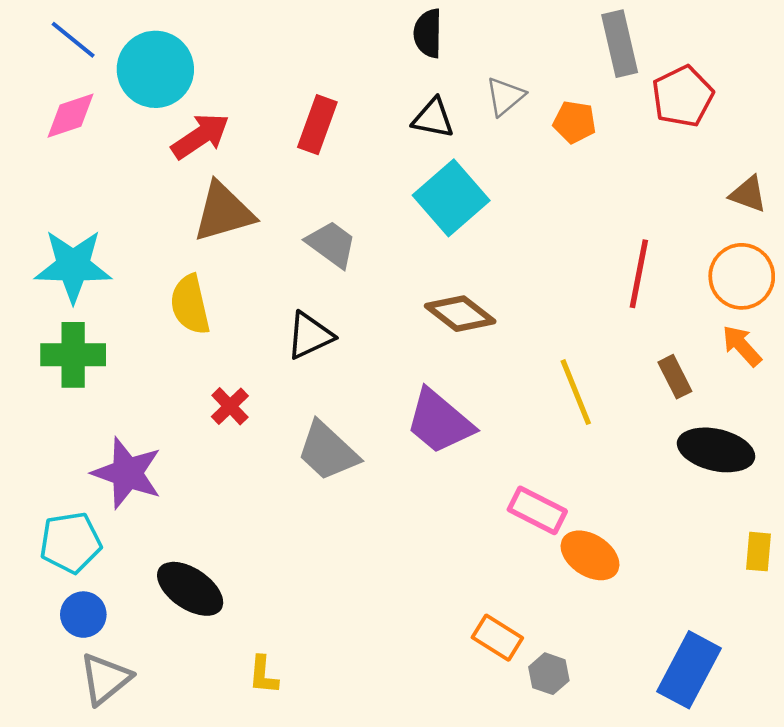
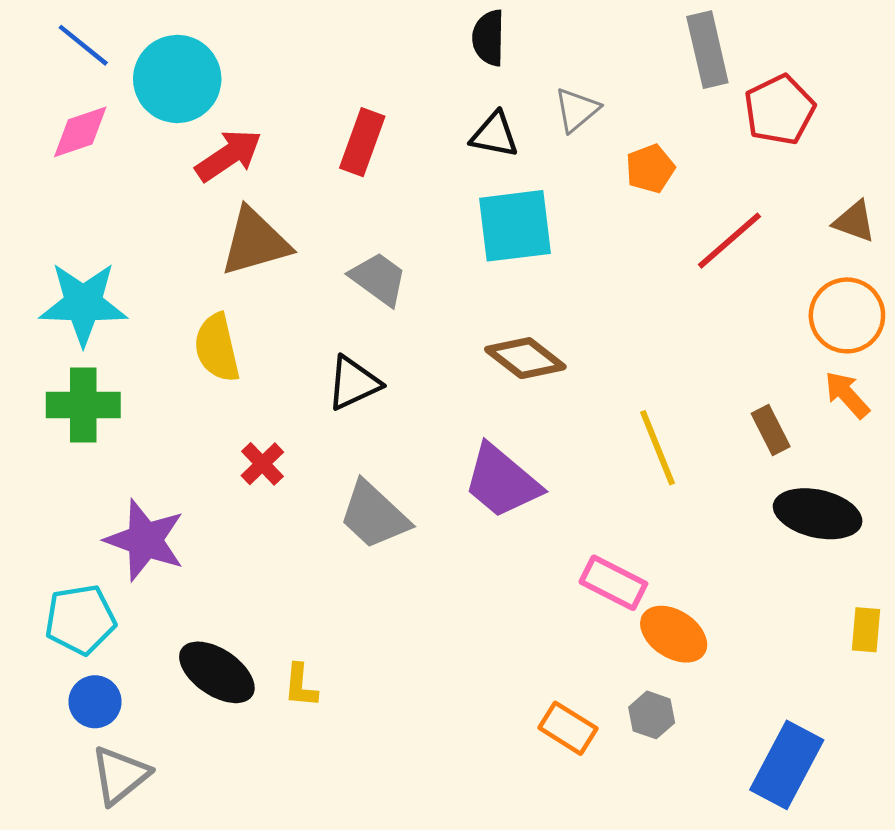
orange pentagon: (575, 122) -> (650, 169), moved, turned -30
cyan square: (451, 198) -> (515, 226), turned 34
red line: (639, 274) -> (729, 241), moved, turned 38
gray hexagon: (549, 674) -> (652, 715), moved
yellow L-shape: (263, 675) -> (301, 686), moved

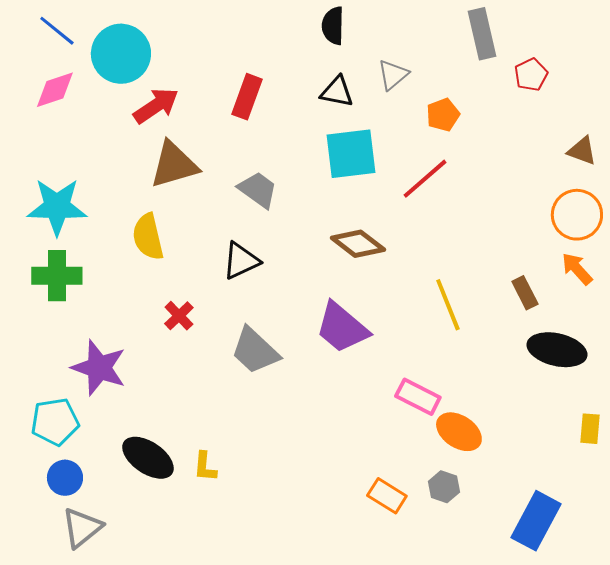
red pentagon: (779, 110) -> (531, 75), size x0.7
red line: (729, 241) -> (425, 179), moved

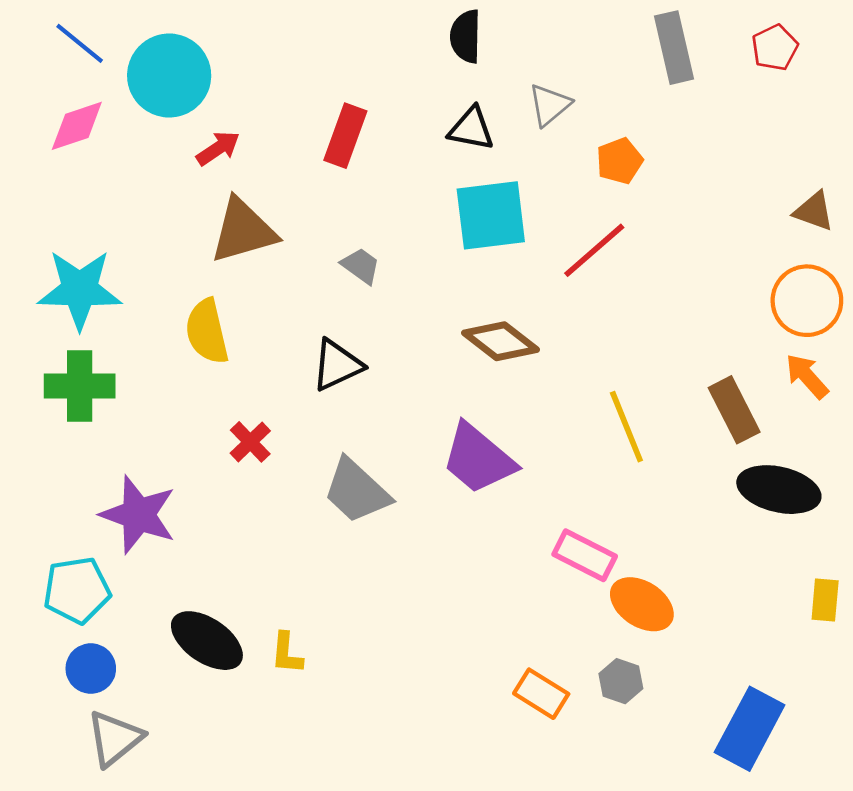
red pentagon: (531, 75) -> (775, 48), moved
red arrow: (156, 106) -> (218, 148), size x0.7
gray trapezoid: (258, 190) -> (361, 266), size x0.7
brown rectangle: (525, 293) -> (734, 410), size x1.4

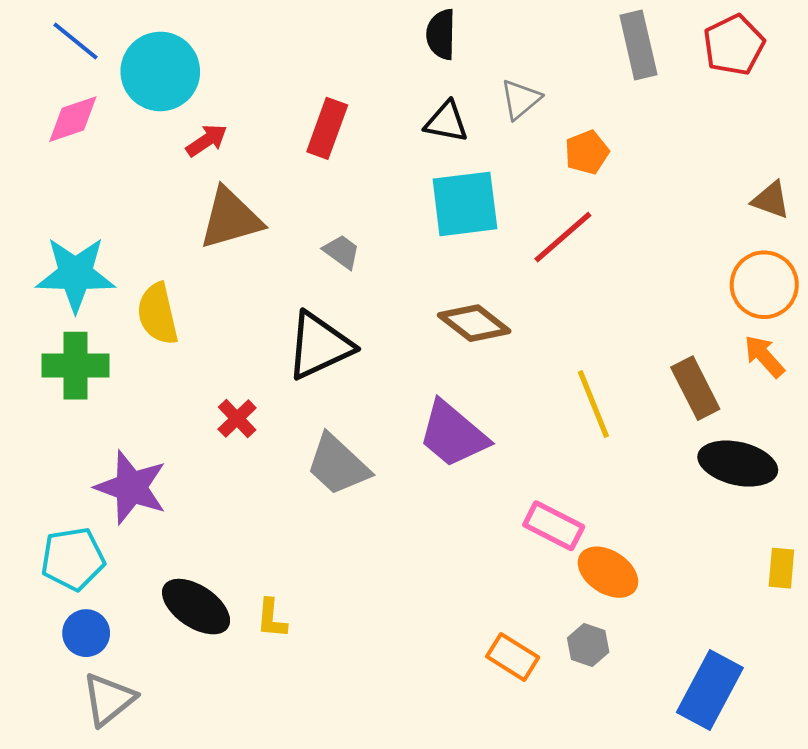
red pentagon: (775, 48) -> (734, 45), size x1.4
yellow semicircle: (207, 331) -> (158, 314), moved
black triangle: (337, 365) -> (319, 346), size x1.4

